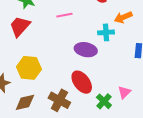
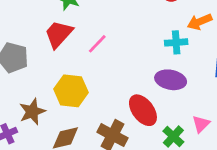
pink line: (64, 15) -> (97, 44), moved, turned -35
purple ellipse: (86, 50) -> (171, 80), moved

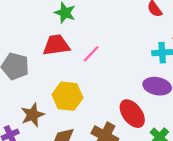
red trapezoid: (59, 34) -> (56, 45), turned 40

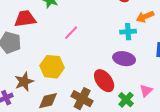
red trapezoid: (56, 45) -> (25, 19), moved

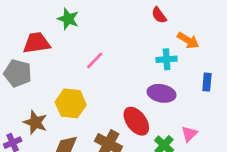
orange arrow: (145, 17) -> (188, 40), turned -126
brown star: (24, 82) -> (35, 122), turned -30

